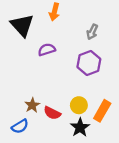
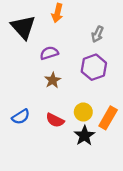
brown star: (32, 105) -> (53, 80), moved
blue semicircle: (20, 126) -> (21, 117), moved

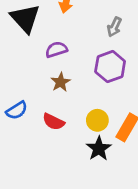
blue semicircle: (21, 117) -> (17, 110), moved
red semicircle: (55, 120) -> (54, 122), moved

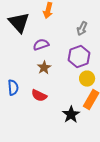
blue semicircle: (17, 110) -> (13, 88), turned -63
yellow circle: (97, 120) -> (87, 79), moved

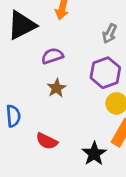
black triangle: (19, 23) -> (22, 25), turned 45
red semicircle: (39, 96) -> (47, 141), moved

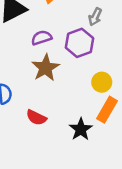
purple hexagon: (105, 73) -> (79, 43), moved
brown star: (57, 88) -> (45, 68), size x1.5

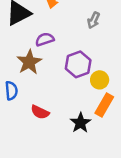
purple hexagon: (79, 43) -> (78, 64), moved
brown star: (45, 68) -> (29, 62), moved

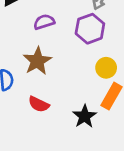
brown star: (29, 62) -> (37, 61), moved
purple hexagon: (78, 64) -> (90, 29), moved

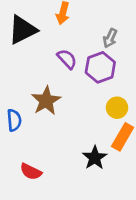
purple semicircle: (44, 22) -> (67, 59), moved, turned 65
red semicircle: (39, 104) -> (31, 172), moved

